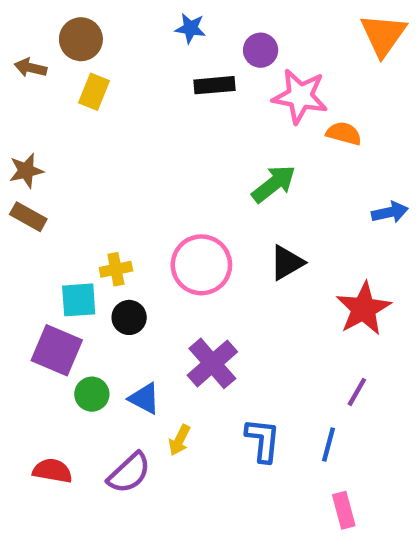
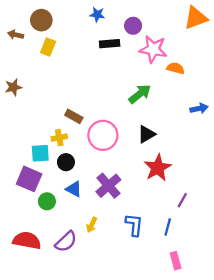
orange triangle: (383, 35) -> (196, 18), turned 35
brown rectangle: (28, 217) -> (74, 116), moved
red star: (364, 309) -> (158, 168), moved
blue triangle: (144, 398) -> (74, 189), moved
red semicircle: (52, 471) -> (27, 240), size x1.4

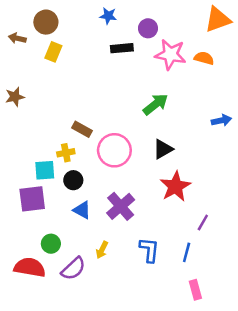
orange semicircle: (176, 68) -> (204, 58), moved
purple square: (29, 179) -> (32, 199), turned -30
green circle: (47, 201) -> (51, 244), moved

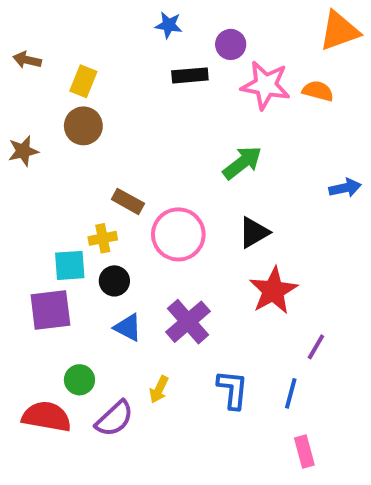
brown circle: (46, 22) -> (83, 126), moved

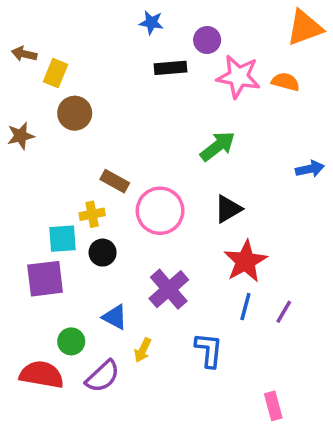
yellow rectangle: (83, 81) -> (56, 73), moved
blue triangle: (128, 327) -> (115, 317), moved
blue line: (291, 393) -> (245, 307), moved

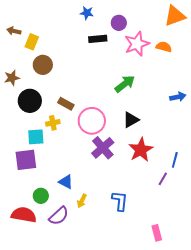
pink star: (238, 77) -> (137, 44), turned -30
black circle: (103, 253) -> (30, 101), moved, size x1.5
purple cross: (169, 289) -> (103, 148), moved
blue line: (245, 307) -> (175, 160), moved

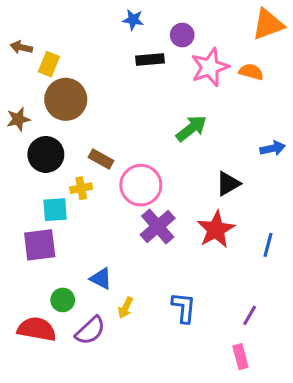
brown circle: (43, 65) -> (66, 99), size x1.4
black triangle: (131, 120) -> (228, 184), moved
purple line: (163, 179) -> (250, 315), moved

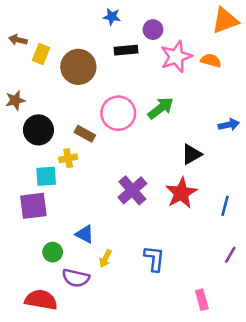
brown circle: (66, 99) -> (78, 67), moved
pink circle: (141, 185) -> (118, 113), moved
purple line: (250, 315) -> (230, 255), moved
red semicircle: (37, 329) -> (41, 300), moved
purple semicircle: (90, 331) -> (76, 278), turned 56

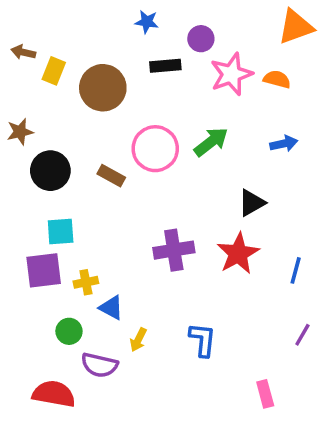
blue arrow: (229, 125) -> (284, 144), moved
yellow cross: (68, 158) -> (86, 282), moved
purple cross: (132, 190) -> (174, 250), turned 32

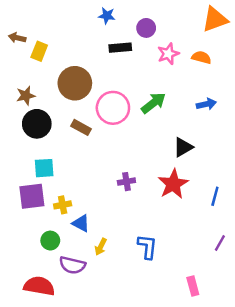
pink star: (231, 74) -> (168, 54), size x0.7
brown circle: (103, 88) -> (75, 83), moved
brown star: (20, 132) -> (26, 96), moved
purple cross: (174, 250) -> (126, 182), size x0.6

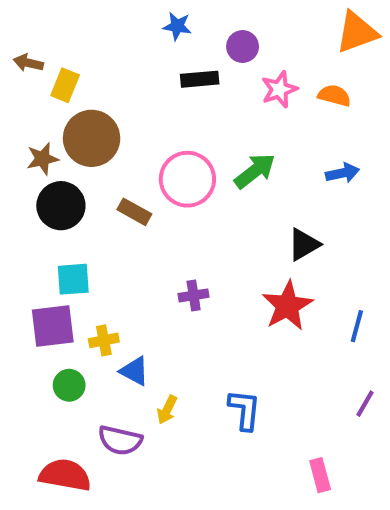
brown circle: (75, 83) -> (92, 138), moved
purple cross: (126, 182) -> (194, 295), moved
green circle: (50, 241) -> (69, 385), moved

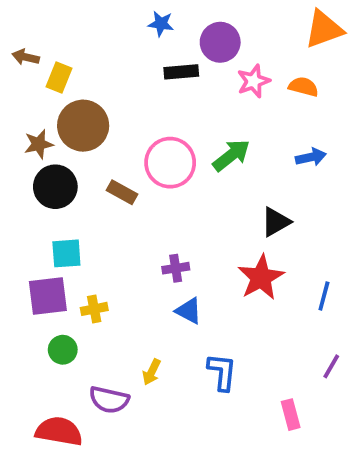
purple circle: (243, 47) -> (220, 42), size x1.4
blue triangle: (134, 371) -> (189, 311), moved
pink rectangle: (320, 475) -> (291, 415), moved

